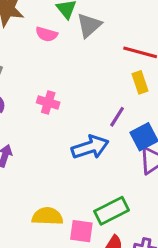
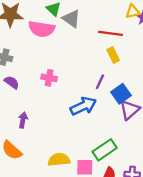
gray triangle: (89, 25) -> (71, 19), turned -36
pink semicircle: (47, 34) -> (42, 29), size x1.6

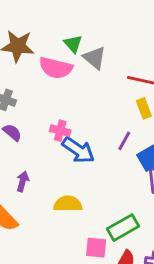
blue arrow: (83, 106) -> (78, 150), moved, turned 55
yellow semicircle: (59, 160) -> (68, 204), moved

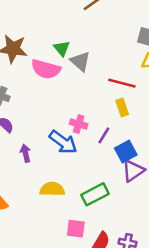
pink cross: (60, 131) -> (79, 124), moved
purple arrow: (23, 181) -> (26, 153), moved, turned -30
green rectangle: (123, 228) -> (95, 194), moved

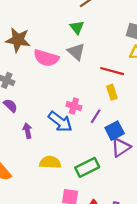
green triangle: (62, 48) -> (77, 27), moved

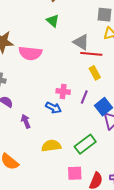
gray triangle: (76, 52) -> (81, 42), moved
blue arrow: (60, 122) -> (53, 108), size x0.7

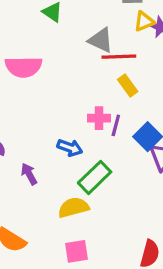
pink cross: (63, 91) -> (99, 118), moved
green rectangle: (85, 144) -> (95, 177), moved
pink square: (75, 173) -> (76, 251), moved

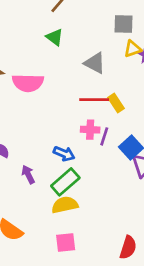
red line: (119, 57) -> (94, 100), moved
green rectangle: (95, 177) -> (65, 182), moved

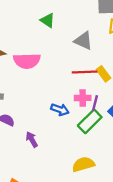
blue arrow: (64, 154) -> (60, 110), moved
green rectangle: (65, 182) -> (90, 121), moved
yellow semicircle: (65, 205) -> (83, 164), moved

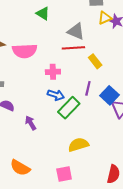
red line: (85, 72) -> (73, 48), moved
pink cross: (83, 98) -> (53, 72), moved
green rectangle: (90, 121) -> (69, 108), moved

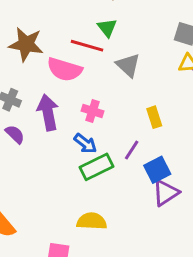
gray triangle: (76, 31) -> (128, 65), moved
red line: (73, 48) -> (87, 46), moved
purple arrow: (31, 123) -> (48, 112), moved, size x1.6

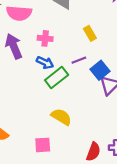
purple line: (132, 150) -> (79, 60), turned 48
yellow semicircle: (92, 221) -> (61, 117), turned 40

